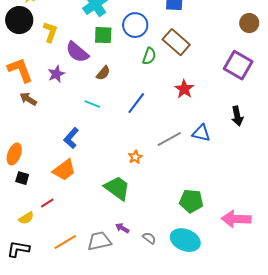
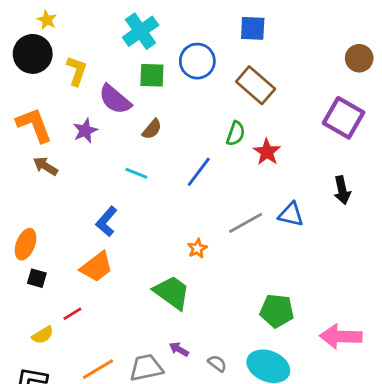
green semicircle: (149, 56) -> (236, 133), moved

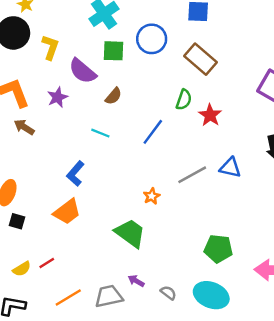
red line: (72, 314) -> (47, 263), moved

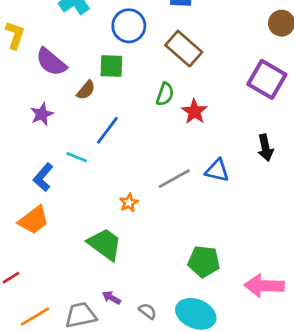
green square: (113, 51) -> (111, 66), moved
purple star: (57, 97) -> (42, 114), moved
blue line: (153, 132) -> (107, 130), moved
cyan line: (100, 133) -> (77, 157), moved

